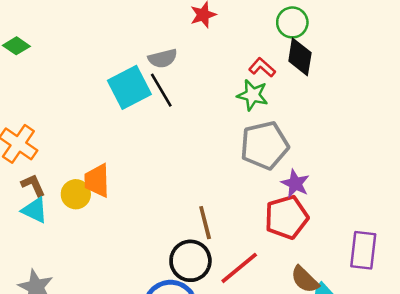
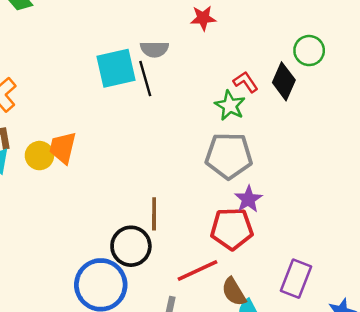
green circle: (292, 22) -> (309, 51), moved
red line: (239, 268) -> (197, 271), moved

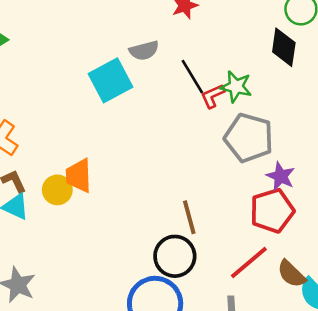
black line: (145, 79) -> (192, 77), moved
red L-shape: (246, 82) -> (213, 96), moved, turned -65
gray pentagon: (229, 156) -> (249, 138), turned 30

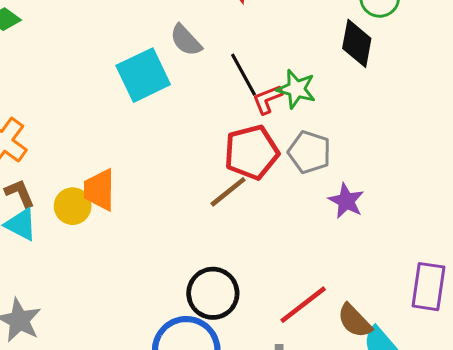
gray semicircle: (144, 51) -> (186, 40), turned 60
gray pentagon: (249, 138) -> (309, 152), size x0.7
red pentagon: (272, 211) -> (251, 152), moved
brown line: (189, 217) -> (228, 192), moved, turned 64

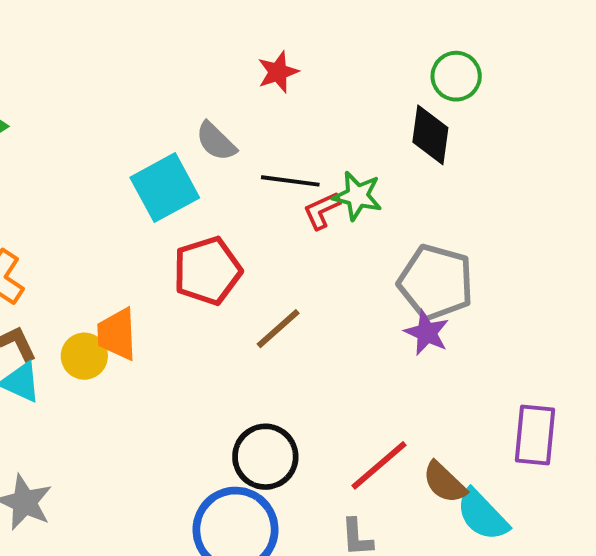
black line: (243, 75) -> (290, 181), turned -51
red pentagon: (251, 152) -> (207, 271), moved
gray pentagon: (309, 152) -> (436, 282), moved, size x1.4

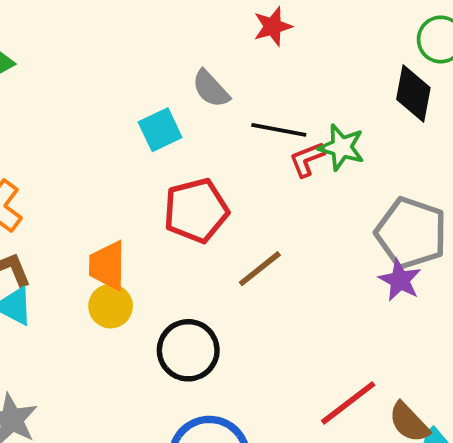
cyan square: (165, 188) -> (160, 130), size x0.7
yellow circle: (84, 356) -> (111, 306), moved
black circle: (265, 457) -> (188, 350), moved

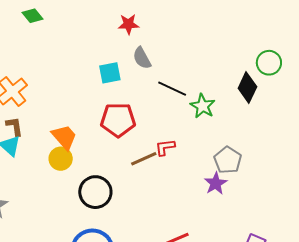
red star: (273, 26) -> (128, 24), moved
red L-shape: (307, 159) -> (165, 147), moved
gray pentagon: (411, 233) -> (228, 160), size x0.7
orange trapezoid: (107, 266) -> (64, 137), turned 124

